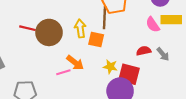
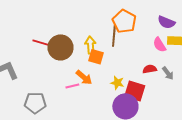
orange square: (96, 40) -> (96, 57), moved

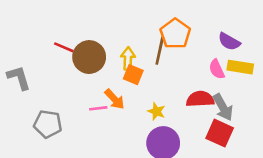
red semicircle: (150, 69) -> (200, 99), size x1.5
gray arrow: (168, 73) -> (223, 107), size x1.5
red square: (135, 91) -> (220, 133), moved

